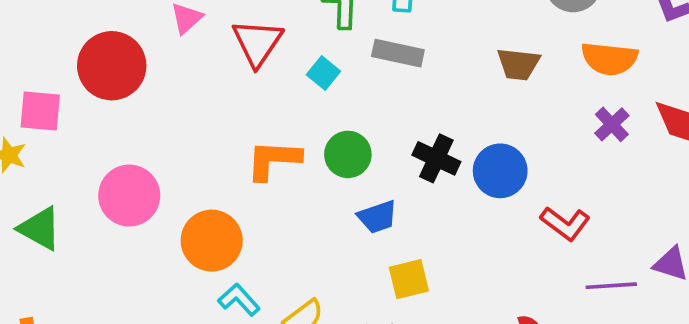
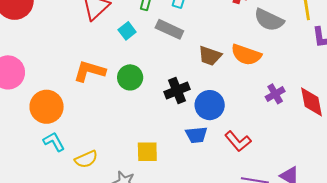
orange semicircle: (609, 59) -> (246, 55), moved
brown trapezoid: (518, 64) -> (210, 56), moved
black cross: (436, 158) -> (177, 91), turned 30
blue trapezoid: (377, 217) -> (196, 135), moved

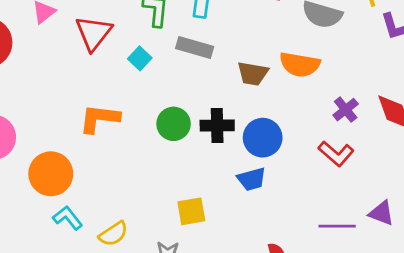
green circle: (130, 77) -> (174, 124), moved
black cross: (177, 91) -> (217, 126), turned 30
red L-shape: (238, 141) -> (336, 154), moved

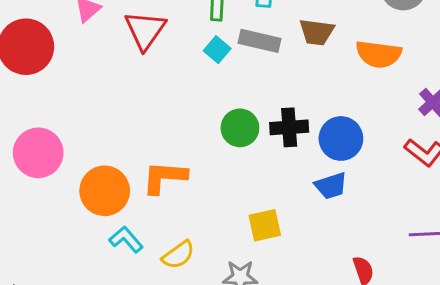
cyan square: (140, 58) -> (217, 50), moved
brown trapezoid: (253, 74) -> (317, 32), moved
orange L-shape: (99, 119) -> (164, 177), moved

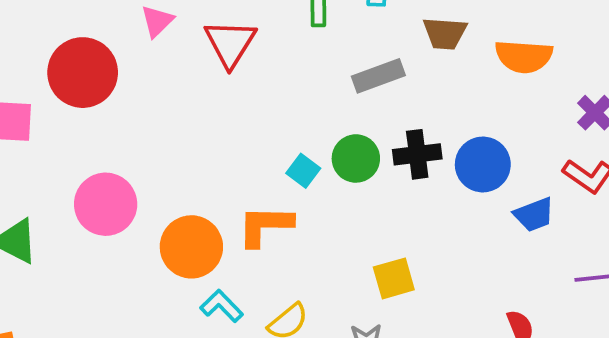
gray rectangle: (259, 41) -> (378, 76), moved, turned -30
cyan square: (217, 50) -> (303, 171), moved
blue trapezoid: (331, 186) -> (534, 215), moved

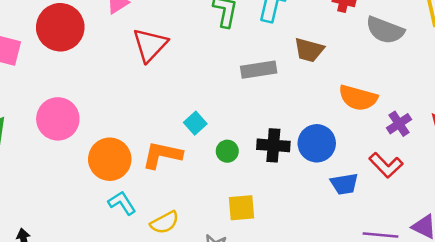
red triangle: (230, 43) -> (150, 45), moved
orange semicircle: (524, 56) -> (358, 98), moved
black cross: (417, 154) -> (273, 145), moved
green circle: (356, 158) -> (227, 151), moved, size x0.7

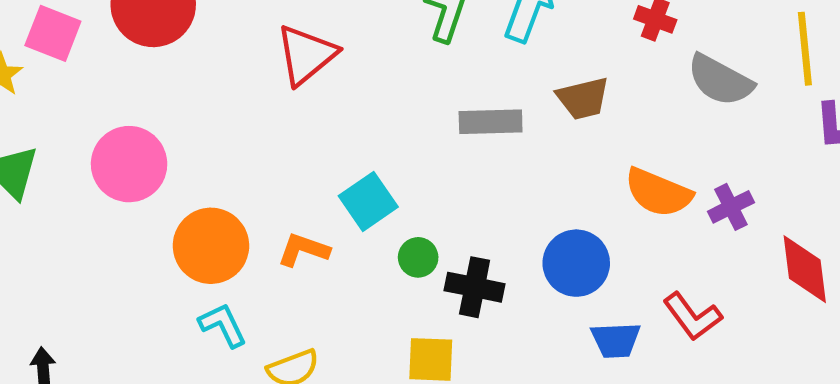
brown trapezoid: (309, 50) -> (583, 98), turned -36
cyan square: (195, 123) -> (368, 201), size x1.4
purple cross: (399, 124) -> (731, 207), moved
black cross: (273, 145) -> (475, 287), moved
orange L-shape: (162, 155) -> (303, 250), size x0.7

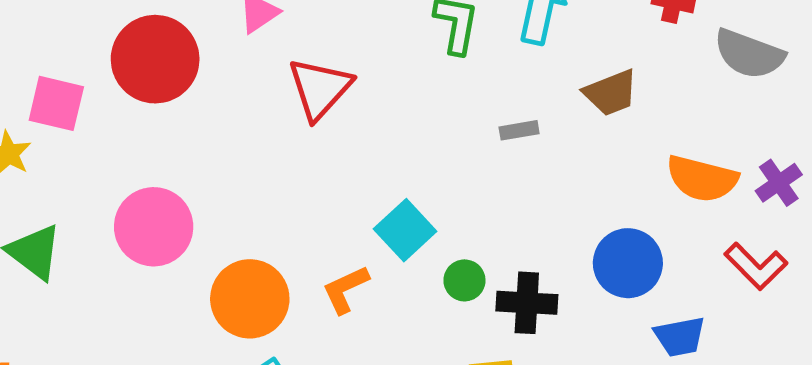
gray rectangle: (491, 122) -> (519, 130), size x0.6
orange L-shape: (303, 250) -> (345, 289), turned -36
red L-shape: (692, 316) -> (756, 266), moved

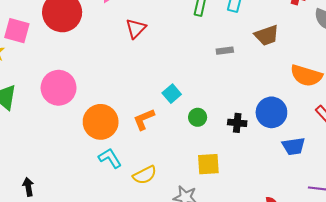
red triangle: (320, 88) -> (136, 28), size x0.7
cyan square: (405, 230) -> (172, 94), size x0.7
black cross: (527, 303) -> (237, 123), moved, size x0.7

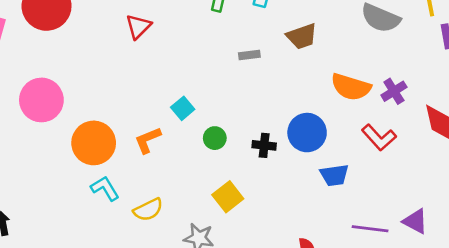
yellow square: (208, 164) -> (228, 197), turned -35

